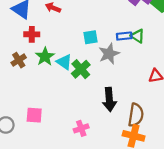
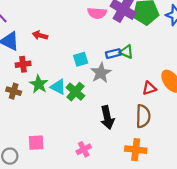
brown cross: (19, 60) -> (14, 91), turned -32
brown semicircle: (136, 115) -> (143, 116), moved

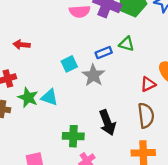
green triangle: (126, 52) -> (127, 44), moved
green cross: (75, 92) -> (73, 136), moved, turned -30

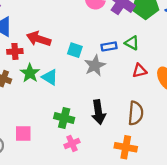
red arrow: (22, 45) -> (39, 39), moved, size x1.5
cyan square: (69, 64) -> (75, 50), turned 32
red triangle: (148, 84) -> (139, 71), moved

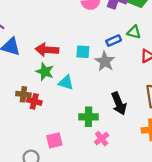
red cross: (15, 51) -> (34, 101), moved, turned 32
green star: (30, 73) -> (45, 72), moved

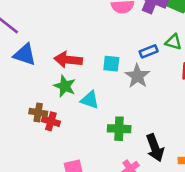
black arrow: (119, 104) -> (155, 148), moved
green cross: (89, 117) -> (119, 129), moved

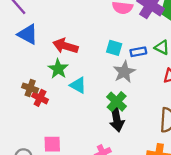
cyan square: (111, 64) -> (114, 48), moved
green cross: (119, 129) -> (117, 102), moved, turned 30
black arrow: (155, 148) -> (117, 119), moved

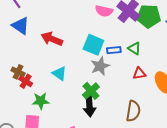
cyan square: (114, 48) -> (93, 45), size x1.5
green star: (58, 69) -> (41, 101), moved, turned 30

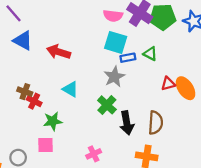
cyan square: (93, 45) -> (116, 42), moved
red triangle: (139, 74) -> (168, 84), moved
black arrow: (89, 106) -> (127, 123), moved

